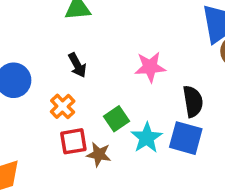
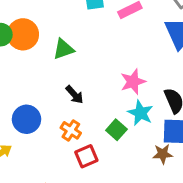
cyan star: (147, 138) -> (140, 113), moved
brown star: (99, 154) -> (163, 154), moved

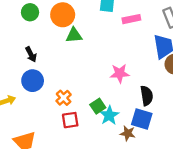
orange circle: (23, 34) -> (63, 15), moved
black arrow: (74, 95) -> (31, 54), moved
cyan star: (140, 113) -> (109, 115), moved

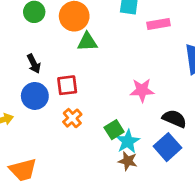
black semicircle: (147, 96) -> (174, 119), turned -60
blue square: (142, 119) -> (168, 147), turned 30
red square: (70, 120) -> (67, 85), moved
brown star: (128, 133) -> (128, 161), moved

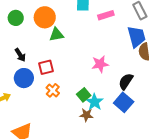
black semicircle: (174, 119) -> (126, 81), turned -72
brown star: (128, 161) -> (86, 115), moved

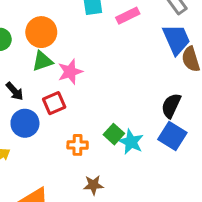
green triangle: (56, 34) -> (42, 61), moved
pink star: (100, 64) -> (70, 72), moved
orange cross: (53, 90) -> (78, 145), moved, turned -32
brown star: (86, 115) -> (93, 185), moved

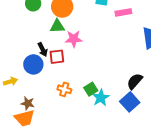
black arrow: (15, 91) -> (43, 50), moved
brown star: (93, 185) -> (28, 103), moved

